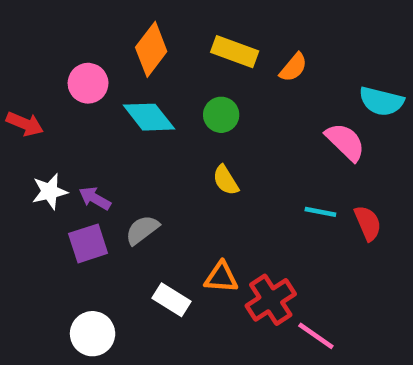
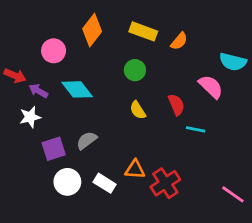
cyan diamond: (149, 117) -> (77, 89), moved
purple arrow: (95, 198) -> (38, 91), moved
red semicircle: (368, 223) -> (176, 105), moved
white circle: (93, 334) -> (67, 182), moved
pink line: (316, 336) -> (233, 194), moved

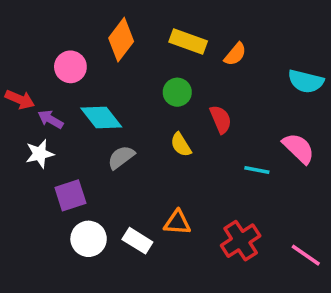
pink semicircle: (211, 87) -> (299, 148), moved
red semicircle: (176, 105) -> (221, 119), moved
gray semicircle: (87, 140) -> (121, 157), moved
red cross: (165, 183) -> (241, 241), moved

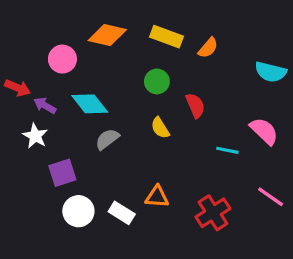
orange diamond: (121, 40) -> (107, 35), turned 66
white star: (40, 154) -> (35, 136), turned -30
pink line: (306, 255) -> (271, 197), moved

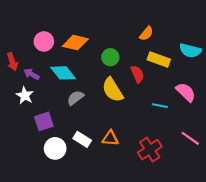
orange diamond: (107, 35) -> (75, 43), moved
yellow rectangle: (167, 37) -> (159, 59), moved
red arrow: (18, 88) -> (12, 62), turned 48
yellow semicircle: (160, 128) -> (113, 90), size x1.6
white rectangle: (122, 213) -> (82, 139), moved

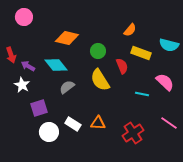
pink circle: (44, 41) -> (24, 17), moved

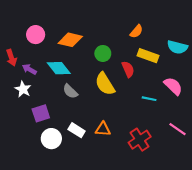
pink circle: (24, 17) -> (36, 35), moved
gray semicircle: (67, 87) -> (70, 91), turned -98

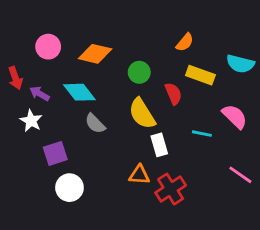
white rectangle: (77, 130) -> (159, 145), moved, turned 42
red cross: (140, 140) -> (171, 189), moved

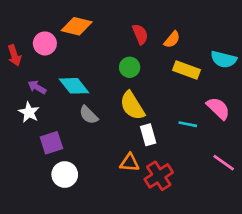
orange diamond: (95, 54) -> (77, 26), moved
red arrow: (15, 78) -> (14, 55), moved
red semicircle: (173, 94) -> (140, 34), moved

